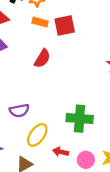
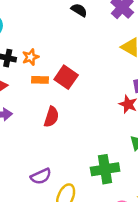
red square: (65, 26) -> (66, 77), turned -30

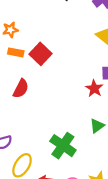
green cross: (105, 169) -> (63, 146), turned 35

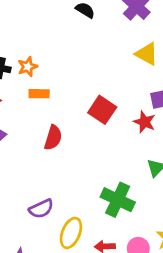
red square: (41, 54) -> (102, 110), moved

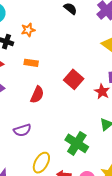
orange star: (28, 67) -> (28, 30), moved
purple semicircle: (41, 209) -> (22, 130), moved

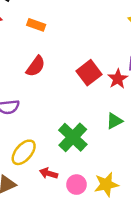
red square: (74, 79) -> (89, 73), moved

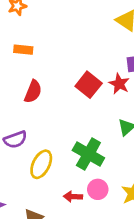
yellow ellipse: (24, 152) -> (41, 164), moved
pink circle: (76, 185) -> (98, 189), moved

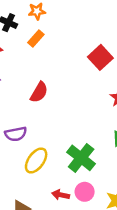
orange rectangle: (23, 50) -> (36, 39), moved, turned -63
red square: (89, 85) -> (100, 57), moved

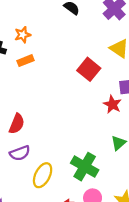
orange rectangle: (36, 39) -> (26, 61), turned 35
red semicircle: (39, 92) -> (17, 124), moved

